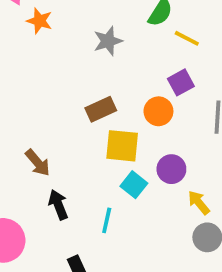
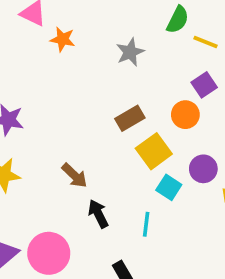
yellow square: (122, 146) -> (154, 151), turned -36

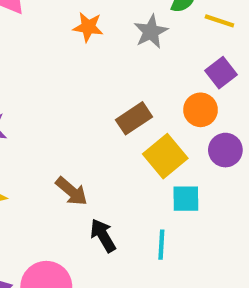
orange star: (63, 39) -> (88, 27), moved
gray star: (130, 52) -> (151, 32), moved
purple circle: (203, 169) -> (225, 150), moved
cyan square: (169, 187) -> (186, 199), turned -30

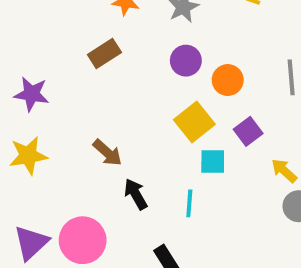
purple square: (221, 73) -> (248, 131), moved
brown rectangle: (134, 118) -> (104, 54), moved
purple circle: (225, 150) -> (186, 61), moved

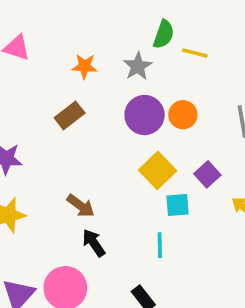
purple circle: (186, 61) -> (145, 115), size x1.4
orange circle: (228, 80) -> (183, 115), moved
black arrow: (136, 194) -> (94, 243), moved

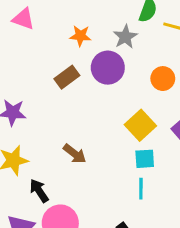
purple circle: (145, 115) -> (108, 68), moved
cyan square: (178, 205) -> (145, 159), moved
black arrow: (94, 243) -> (39, 191), moved

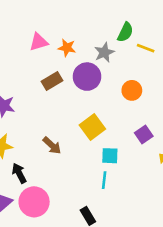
pink triangle: (23, 19) -> (39, 42), moved, turned -42
yellow square: (140, 125) -> (92, 127), moved

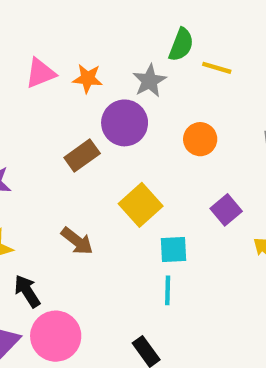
brown rectangle: (52, 81) -> (82, 156), moved

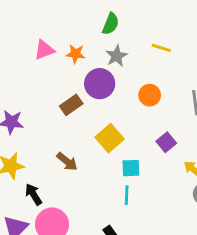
green semicircle: (181, 45) -> (111, 24), moved

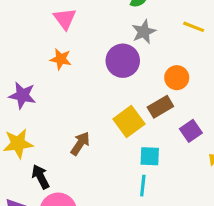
pink triangle: (44, 50) -> (65, 19), turned -50
orange star: (76, 54) -> (61, 59), moved
brown rectangle: (71, 105) -> (160, 107), moved
brown arrow: (67, 162) -> (80, 144), turned -100

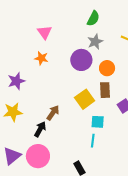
orange circle: (177, 78) -> (107, 68), moved
purple star: (22, 95) -> (16, 81), turned -30
brown rectangle: (160, 107) -> (105, 90), turned -63
black arrow: (40, 177) -> (40, 129), moved, turned 56

